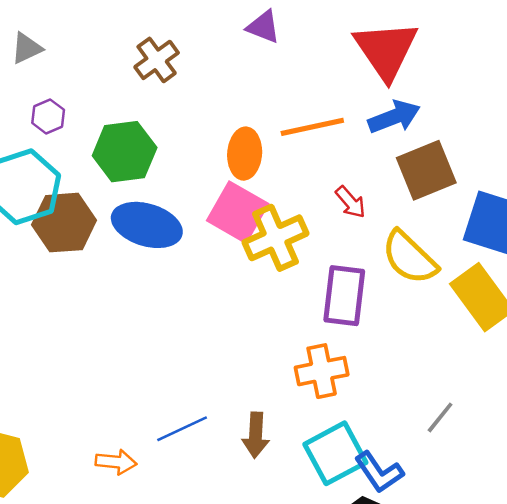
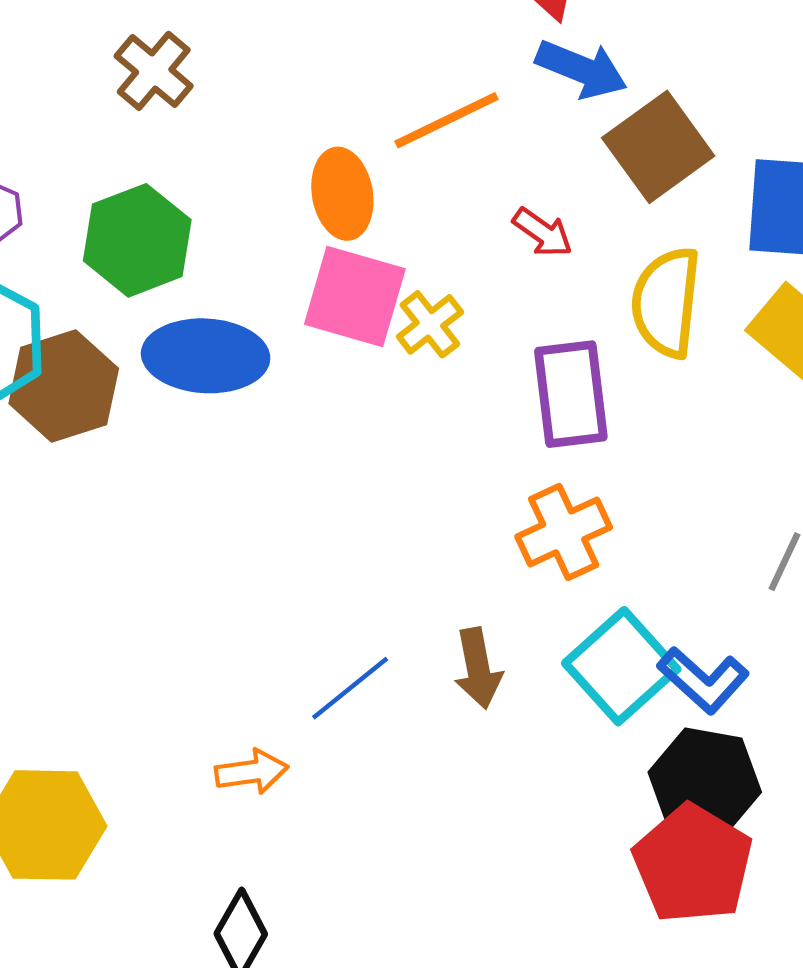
blue arrow: (394, 117) -> (582, 69), turned 57
yellow cross: (275, 238) -> (430, 324), size x0.6
yellow semicircle: (410, 258) -> (666, 302), turned 66

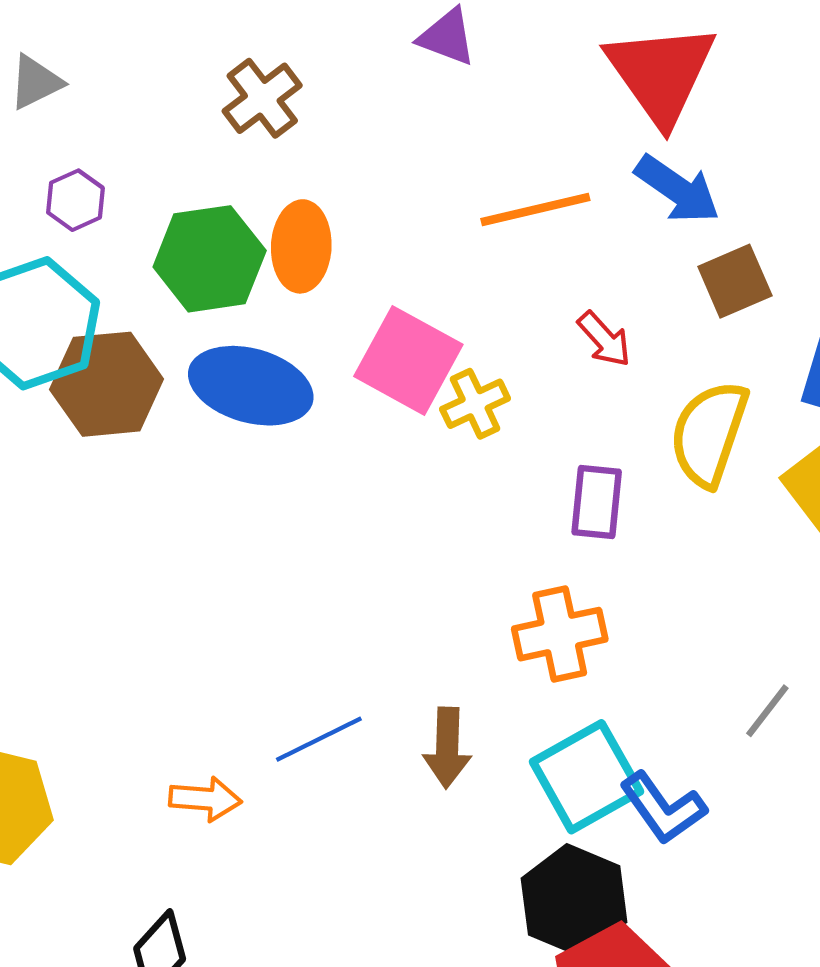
brown square: (658, 147) -> (735, 281), size x0.7
orange ellipse: (342, 194) -> (301, 246), moved
purple rectangle: (571, 394) -> (597, 502), size x0.7
black hexagon: (705, 782) -> (574, 900), moved

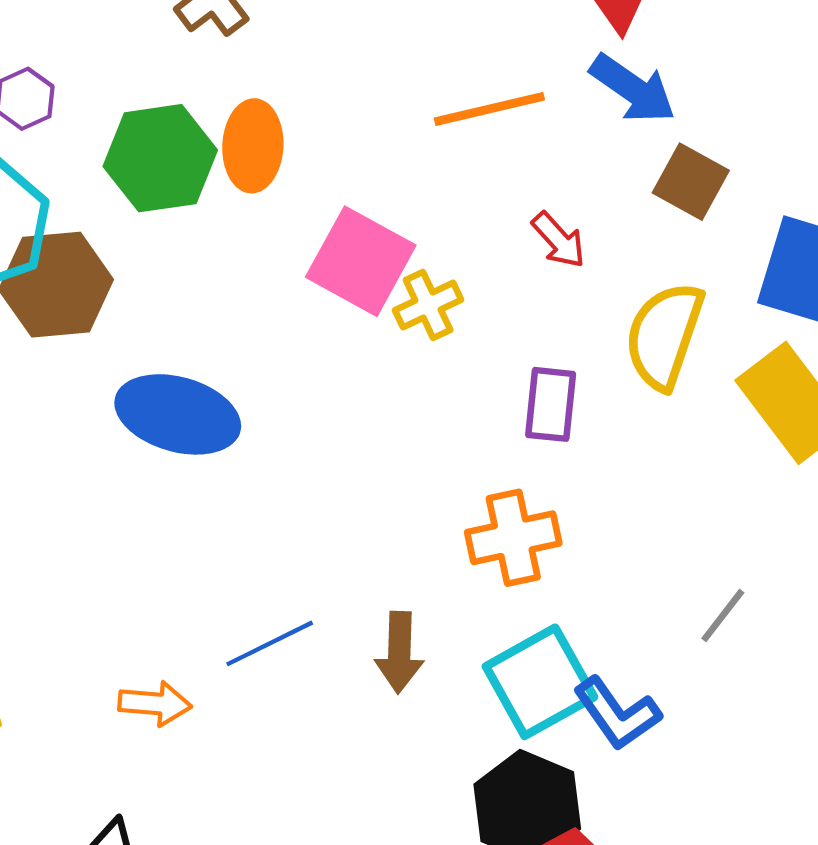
brown square: (735, 281) -> (691, 182), turned -38
blue ellipse: (251, 386) -> (178, 414), moved

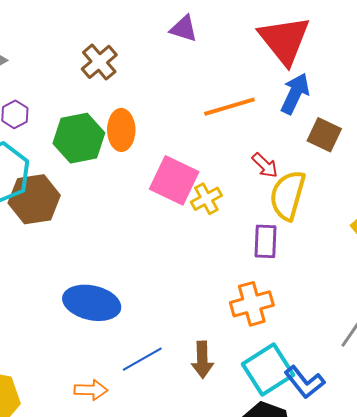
blue arrow: (633, 89) -> (295, 94), turned -96
yellow semicircle: (664, 336) -> (288, 195), moved
blue ellipse: (178, 414) -> (92, 303), moved

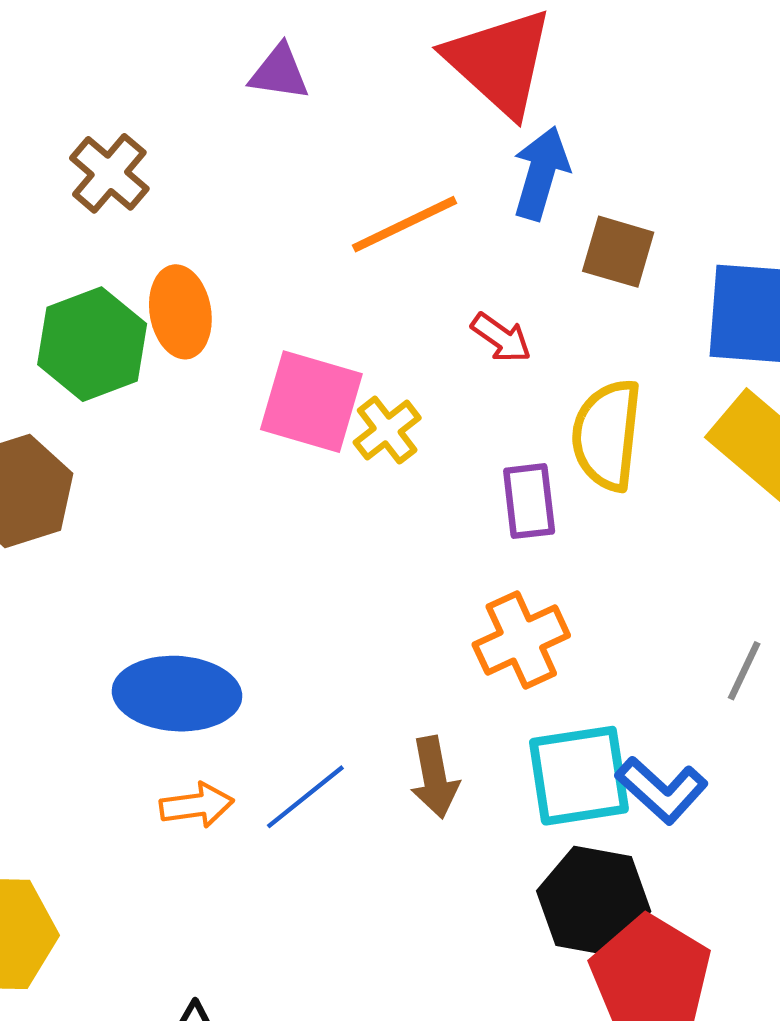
yellow semicircle: (288, 195) -> (607, 435), moved
cyan square: (268, 370) -> (579, 776), turned 33
orange arrow: (91, 390) -> (197, 805), moved

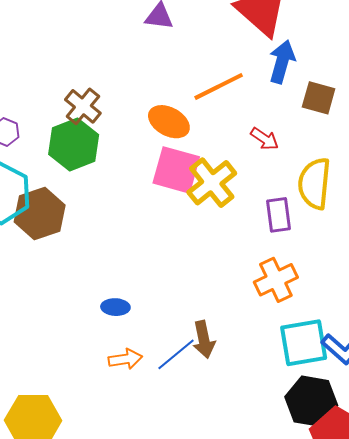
brown cross: (109, 173) -> (83, 106), moved
orange ellipse: (180, 312) -> (169, 122), moved, turned -51
yellow cross: (387, 430) -> (212, 183), size x1.6
blue ellipse: (177, 694) -> (115, 307), size x0.5
brown arrow: (434, 777) -> (204, 340), moved

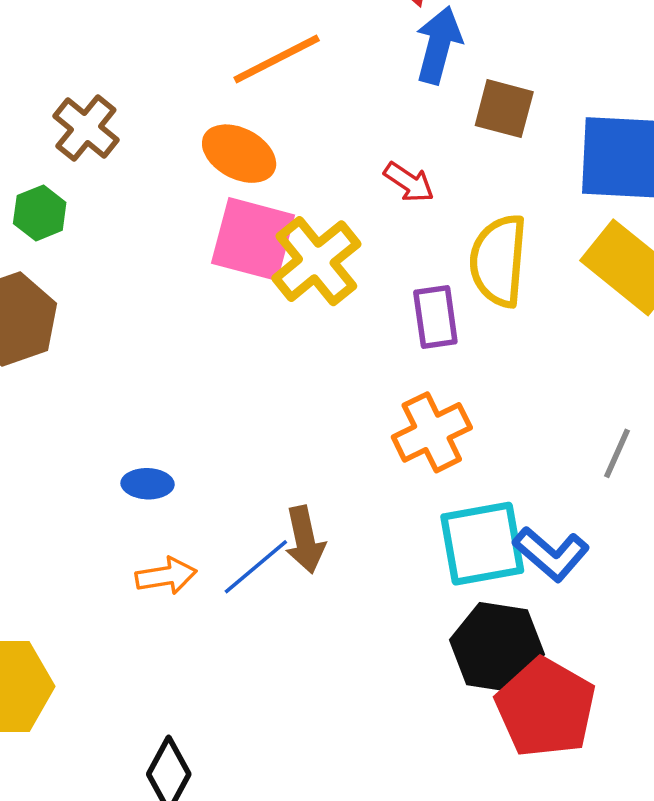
orange line: (219, 86) -> (277, 59), moved
green hexagon: (74, 144) -> (40, 213), moved, size x0.6

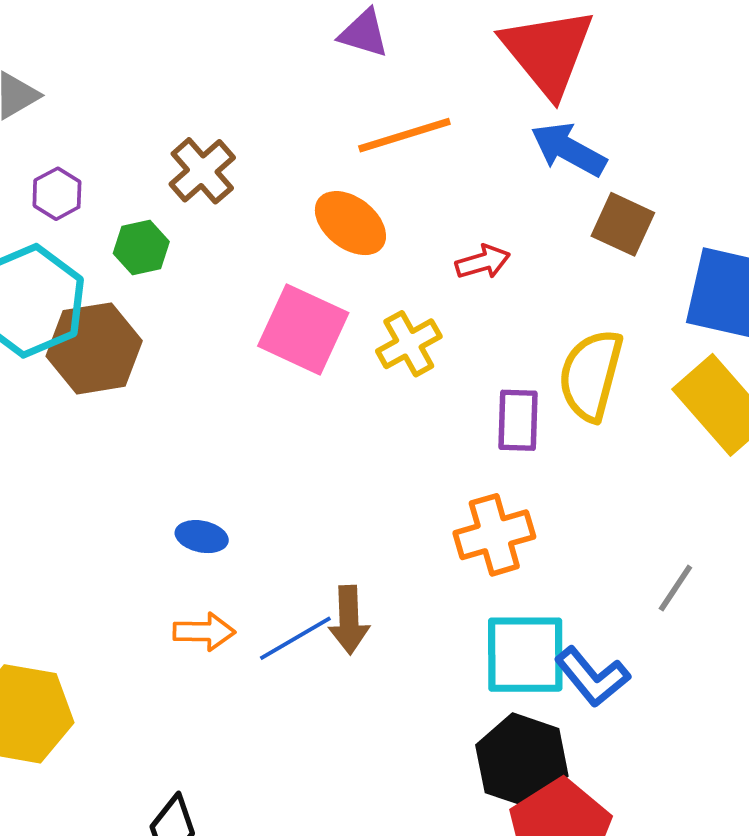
blue arrow: (439, 45) -> (569, 149), turned -86
red arrow: (409, 182) -> (483, 262), moved, turned -60
pink square: (253, 239) -> (303, 329), moved
yellow cross: (316, 261) -> (409, 344), size x0.7

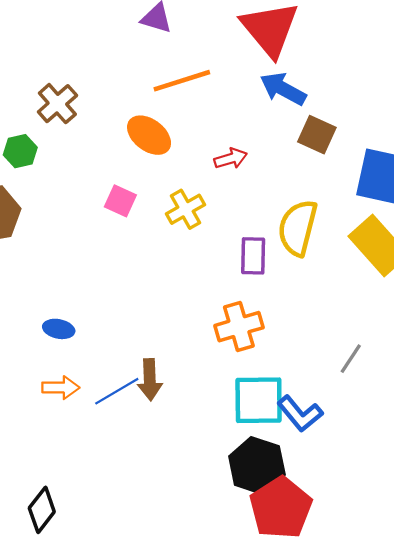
pink square: (303, 329) -> (120, 201), size x0.6

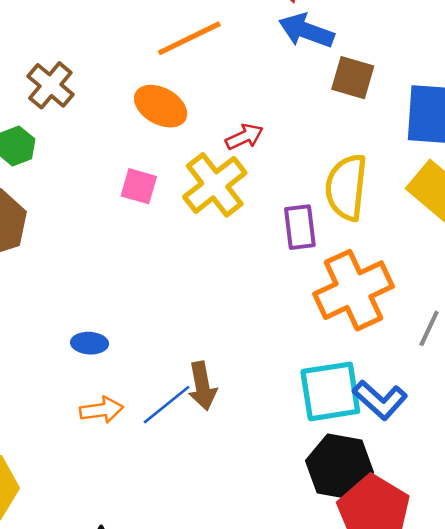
red arrow: (231, 159) -> (244, 137), moved
yellow cross: (185, 209) -> (215, 185), size x1.4
orange cross: (239, 327) -> (354, 290), moved, size x1.4

